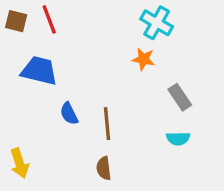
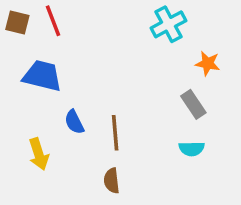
cyan cross: (157, 23) -> (169, 24), turned 32
orange star: (143, 59) -> (208, 63), moved
yellow arrow: (19, 163) -> (39, 154), moved

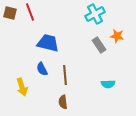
blue trapezoid: (42, 76) -> (48, 43), moved
gray rectangle: (193, 104) -> (99, 45), moved

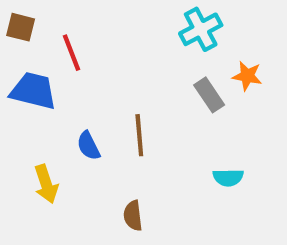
red line: (30, 12) -> (72, 53), moved
blue trapezoid: (48, 43) -> (33, 91), moved
brown line: (65, 75) -> (139, 135), moved

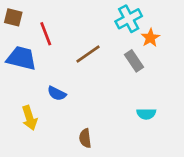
orange star: (247, 76) -> (150, 38), moved, turned 30
brown line: (139, 135) -> (88, 54), moved, turned 60
blue semicircle: (88, 146) -> (57, 93), turned -36

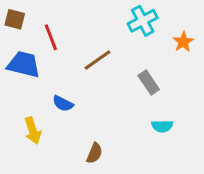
orange star: (150, 38) -> (183, 42), moved
gray rectangle: (134, 61) -> (149, 82), moved
brown semicircle: (85, 138) -> (94, 153), turned -150

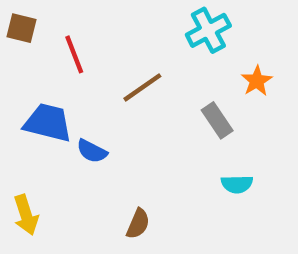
orange star: (183, 42) -> (257, 81), moved
blue trapezoid: (24, 64) -> (48, 123), moved
yellow arrow: (33, 131) -> (26, 215), moved

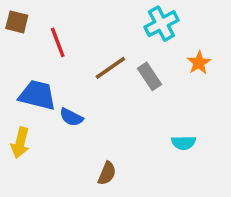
gray rectangle: (217, 120) -> (150, 76), moved
yellow arrow: (26, 215) -> (20, 143), moved, turned 32

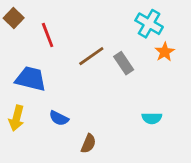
brown square: (17, 22) -> (14, 18), turned 30
cyan cross: (161, 24) -> (149, 24), moved, turned -32
blue semicircle: (71, 117) -> (59, 118), moved

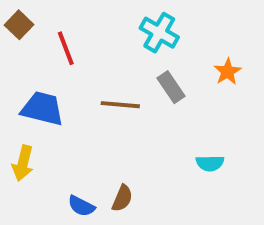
cyan cross: (149, 24) -> (159, 33), moved
brown line: (91, 56) -> (120, 105), moved, turned 40
blue semicircle: (59, 118) -> (81, 206), moved

